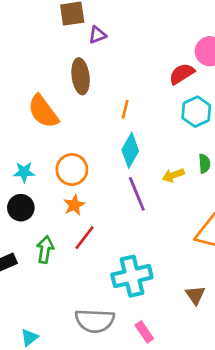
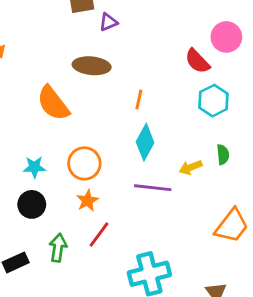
red semicircle: (182, 74) -> (197, 61), turned -100
brown ellipse: (81, 76) -> (92, 66), turned -76
purple line: (137, 194) -> (153, 188), turned -60

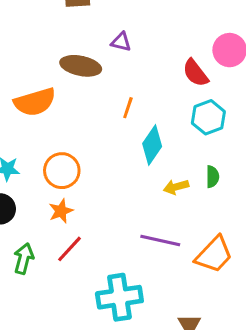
purple triangle: (108, 22) -> (121, 42), moved, turned 30
orange semicircle: (53, 103) -> (35, 102), turned -75
cyan diamond: (145, 142) -> (152, 145), moved
purple line: (153, 188) -> (160, 240), moved

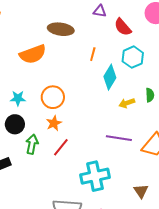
purple triangle: (121, 42) -> (100, 11), moved
red semicircle: (195, 73) -> (123, 27), moved
cyan hexagon: (208, 117) -> (133, 57), moved
green arrow: (24, 259) -> (32, 144), moved

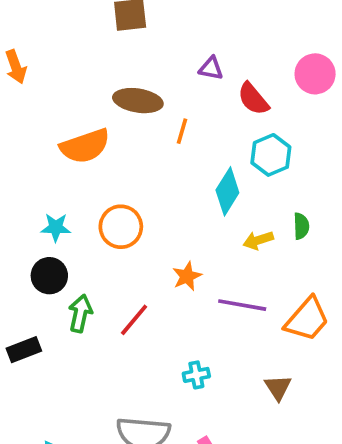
orange line: (93, 54) -> (182, 131), moved
orange star: (54, 123) -> (187, 276), moved
cyan cross: (95, 176) -> (196, 375), size x0.5
brown triangle: (141, 191) -> (278, 388), moved

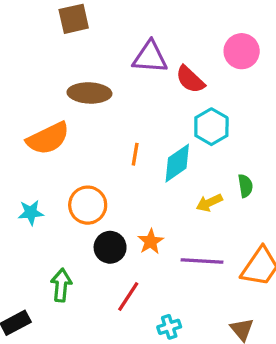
purple triangle: (211, 68) -> (150, 57), size x1.6
orange line: (182, 131) -> (135, 154), moved
cyan diamond: (227, 191) -> (177, 163), turned 30
black circle: (49, 276) -> (110, 247), moved
red line: (134, 320) -> (128, 296), moved

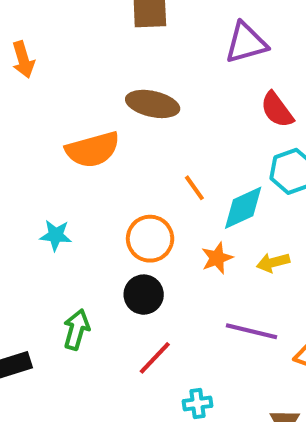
purple triangle: (150, 57) -> (246, 43), moved, turned -30
orange line: (135, 154) -> (194, 188), turned -55
orange circle: (88, 205) -> (150, 239), moved
orange star: (151, 242) -> (217, 258), moved

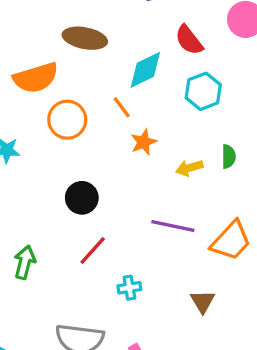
cyan diamond: (243, 208) -> (145, 70), moved
orange circle: (150, 239) -> (67, 120), moved
orange star: (217, 258) -> (143, 142), moved
green arrow: (76, 330) -> (25, 262), moved

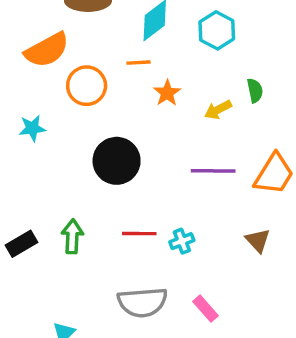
orange line: (122, 107) -> (139, 63), turned -45
black circle: (82, 198) -> (117, 161), size x1.4
red line: (93, 251) -> (139, 234), moved, turned 60

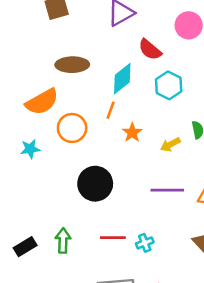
orange line: (139, 63) -> (111, 110), turned -66
cyan star: (32, 128) -> (30, 149), moved

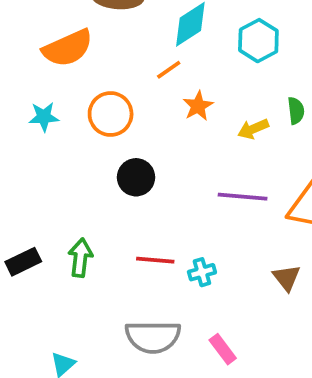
orange line: (111, 110) -> (169, 70), turned 30
orange circle: (72, 128) -> (111, 114), moved
black circle: (95, 184) -> (136, 177), size x0.7

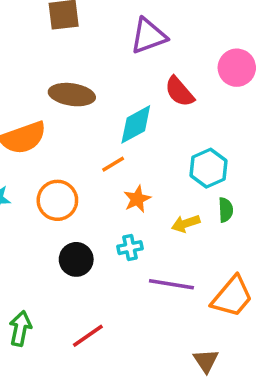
cyan hexagon: (258, 41) -> (209, 168), moved
red line: (155, 260) -> (88, 336), turned -44
cyan cross: (202, 272) -> (130, 248), moved

